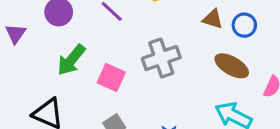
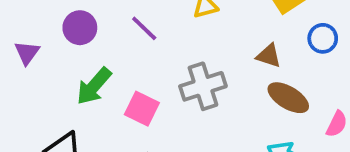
brown triangle: (213, 19) -> (269, 56), moved
blue circle: (244, 25) -> (323, 38), moved

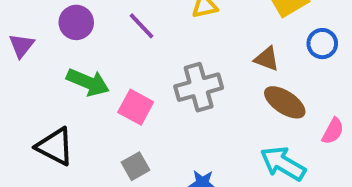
green arrow: (94, 86) -> (88, 82), turned -111

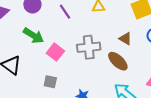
brown ellipse: (285, 102) -> (118, 61), moved
gray square: (136, 166) -> (50, 82), turned 32

